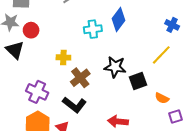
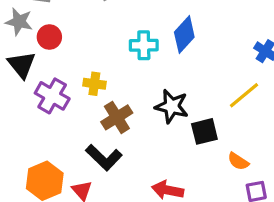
purple cross: (37, 92) -> (52, 96), moved

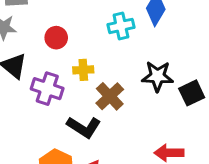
red circle: (49, 37) -> (56, 38), moved
black L-shape: (104, 157) -> (84, 127), moved

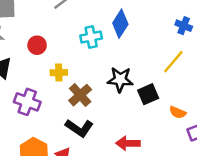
purple cross: (47, 89) -> (27, 102), moved
black L-shape: (84, 127) -> (79, 128), moved

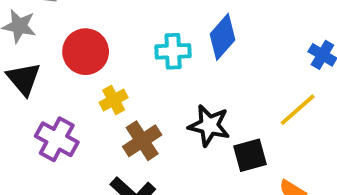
red circle: (37, 45) -> (86, 52), size x1.5
yellow cross: (59, 73) -> (114, 100), turned -35

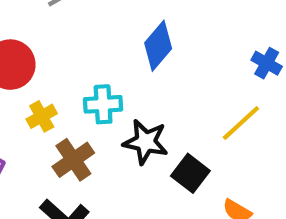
cyan cross: (173, 51) -> (103, 104), moved
black square: (250, 155) -> (190, 173), turned -36

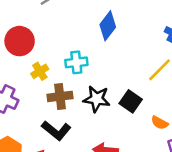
black star: (146, 142) -> (97, 99), moved
brown cross: (73, 160) -> (60, 96), turned 30

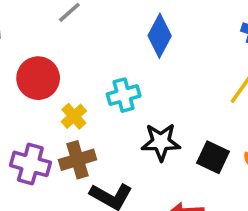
brown cross: (60, 96) -> (77, 160), moved
black square: (131, 101) -> (213, 157), moved

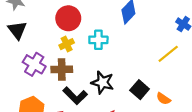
red circle: (38, 78) -> (68, 18), moved
black star: (161, 142) -> (102, 82), moved

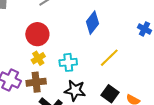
cyan cross: (98, 40) -> (68, 62), moved
yellow line: (168, 54) -> (109, 58), moved

